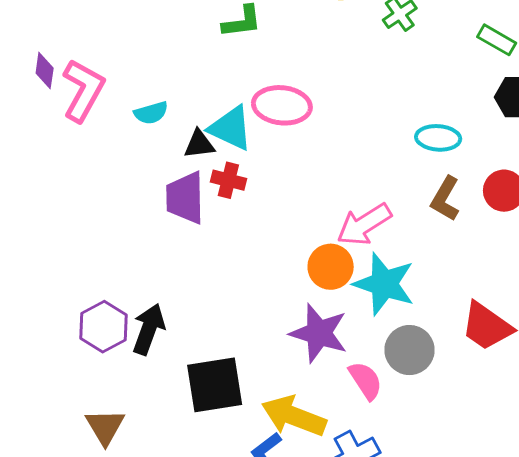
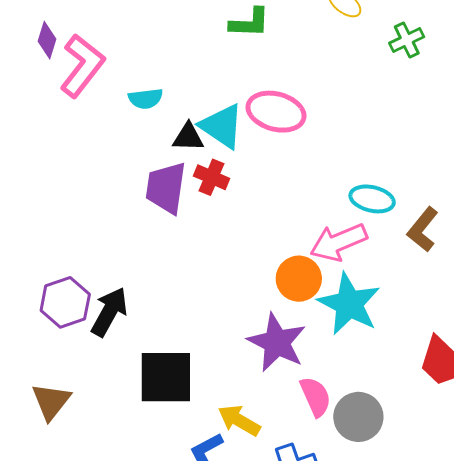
cyan ellipse: (438, 138) -> (372, 199), moved
gray circle: (410, 350) -> (358, 417), moved
yellow arrow: (294, 416) -> (239, 420), size x0.7

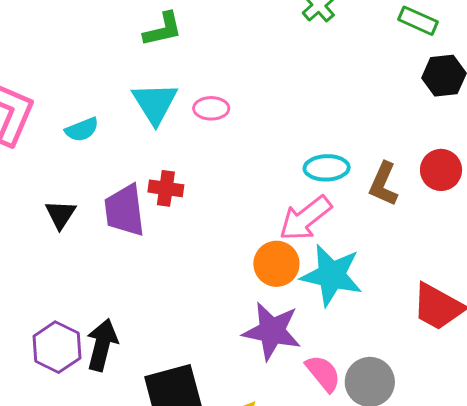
pink ellipse: (276, 112) -> (211, 108), size x0.6
cyan triangle: (222, 126) -> (155, 103), moved, turned 39
black triangle: (188, 137) -> (60, 214), moved, turned -44

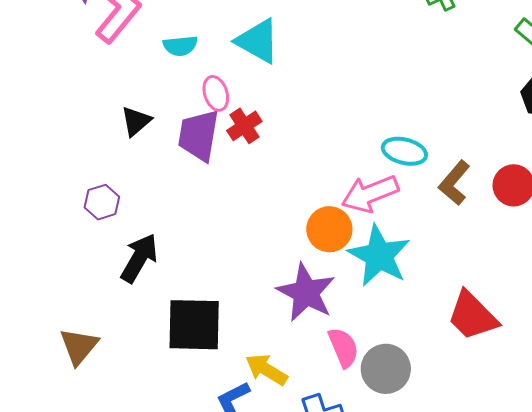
cyan triangle: (155, 103) -> (258, 41), turned -45
pink ellipse: (211, 108) -> (216, 93), moved, turned 56
red cross: (166, 188) -> (244, 126), turned 32
purple hexagon: (57, 347) -> (102, 202), moved, size x0.7

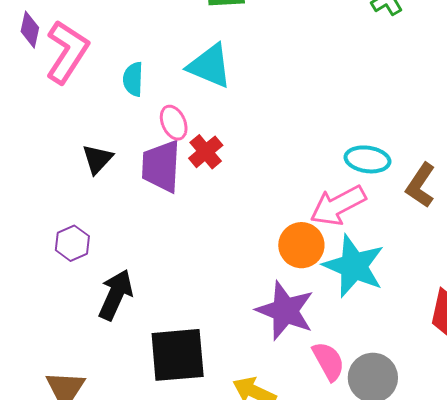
cyan semicircle: (180, 46) -> (133, 79), turned 104

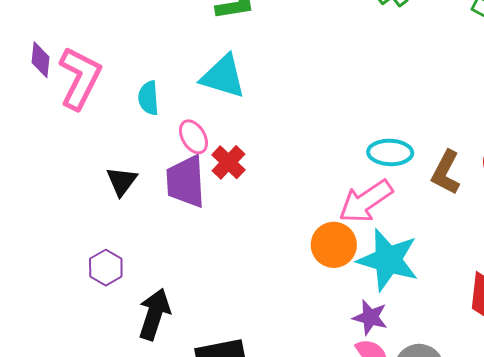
purple star: (285, 311) -> (370, 317), moved, size x0.6

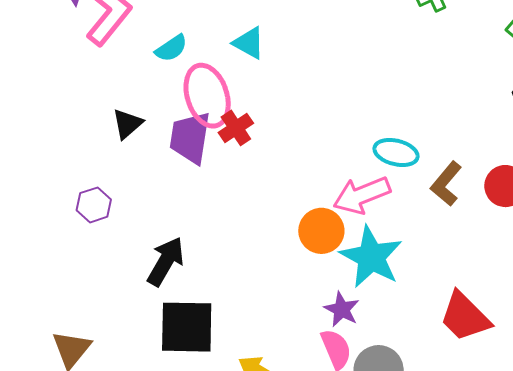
cyan triangle: (223, 76) -> (249, 43), size x0.7
cyan semicircle: (149, 98) -> (171, 48), turned -132
pink ellipse: (193, 137) -> (207, 96), size x1.8
black arrow: (154, 314) -> (166, 261), moved

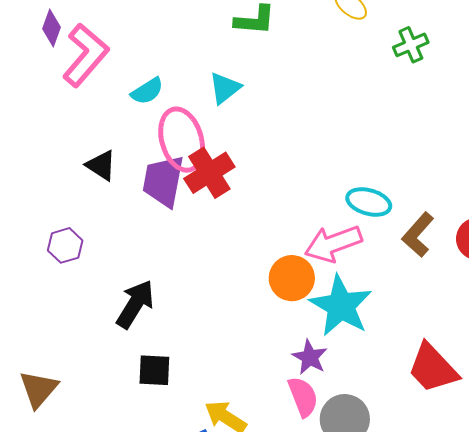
cyan triangle: (249, 43) -> (225, 88), turned 51
black triangle: (127, 124) -> (101, 165), turned -48
red cross: (236, 128) -> (209, 173), size x1.4
black square: (187, 327) -> (154, 370), size x0.6

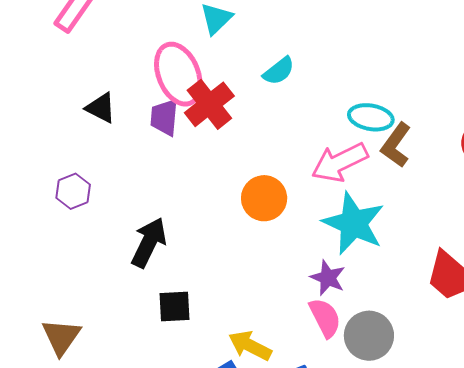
cyan semicircle: (147, 91) -> (279, 71), moved
purple trapezoid: (163, 181) -> (164, 117), size x0.7
brown L-shape: (418, 235) -> (396, 145), moved
orange circle: (292, 278) -> (264, 198), moved

